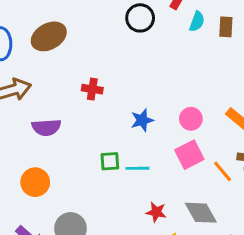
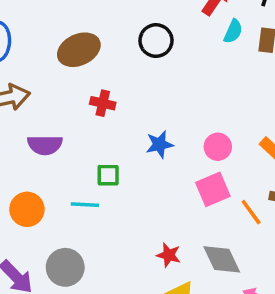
black circle: (140, 18) -> (156, 41), moved
brown ellipse: (49, 36) -> (79, 50), moved
green square: (110, 161) -> (108, 175), moved
cyan line: (138, 168) -> (85, 205), moved

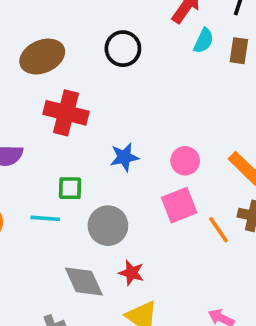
red cross: (103, 103) -> (66, 113), size x1.6
gray diamond: (222, 259) -> (84, 282), moved
gray circle: (65, 267) -> (108, 226), moved

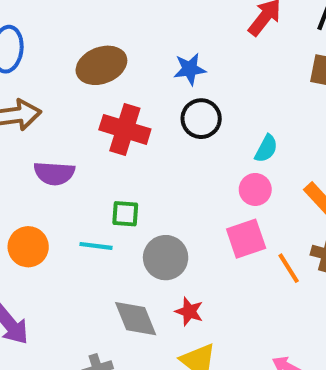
cyan semicircle: (204, 41) -> (266, 149), moved
black circle: (123, 49) -> (201, 119), moved
blue star: (124, 157) -> (190, 69), moved

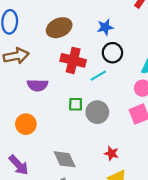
cyan line: (96, 246) -> (98, 76), moved, turned -35
gray circle: (166, 258) -> (97, 112), moved
gray diamond: (136, 319) -> (65, 159), moved

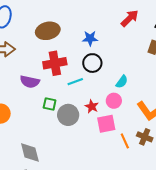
red cross: (73, 60) -> (55, 63), turned -35
purple semicircle: (37, 85) -> (30, 82), moved
red star: (112, 153) -> (92, 106), moved

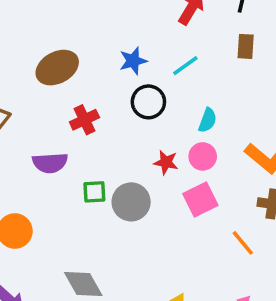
red cross: (55, 63) -> (84, 120), size x0.7
cyan line: (75, 82) -> (185, 66), moved
red star: (92, 106) -> (166, 162), moved
orange line: (125, 141) -> (243, 243), moved

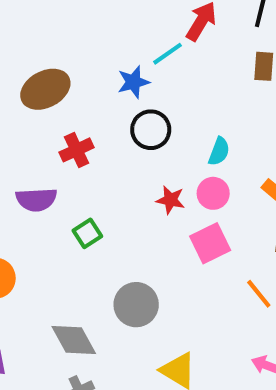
cyan line: (185, 66) -> (168, 54), moved
green square: (94, 192) -> (87, 233), turned -30
gray circle: (131, 202) -> (136, 305), moved

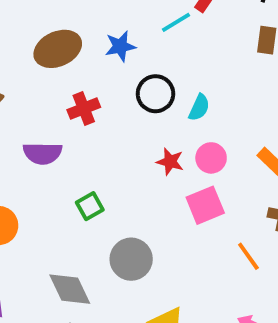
blue star: (133, 82) -> (120, 46), moved
cyan semicircle: (219, 151) -> (199, 108), moved
green square: (87, 233) -> (90, 206), moved

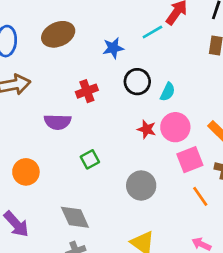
brown ellipse: (58, 49) -> (58, 34), moved
pink circle: (211, 158) -> (175, 127), size x1.4
pink square: (205, 205) -> (190, 160), moved
gray circle: (131, 259) -> (141, 185), moved

